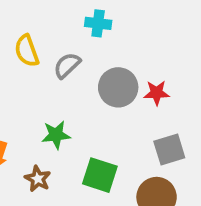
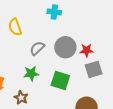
gray semicircle: (67, 65) -> (37, 48), moved
gray square: (169, 150) -> (94, 69), moved
green square: (100, 175) -> (60, 80), moved

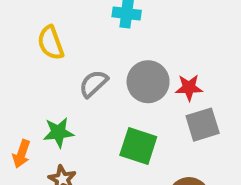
green star: (31, 73) -> (58, 132), moved

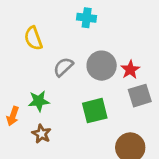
red star: (189, 88) -> (130, 70), turned -30
green square: (138, 146) -> (95, 111), turned -32

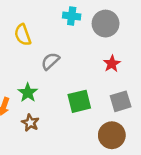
gray circle: (102, 66) -> (106, 24), moved
gray square: (140, 96) -> (121, 101), moved
green star: (39, 101) -> (28, 93), turned -30

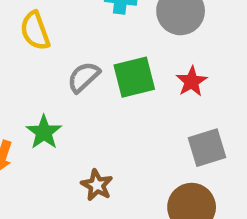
green square: (79, 101) -> (134, 77), moved
brown star: (30, 123) -> (97, 185), moved

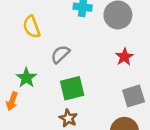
green square: (134, 77) -> (72, 88), moved
green star: (44, 132) -> (26, 78), moved

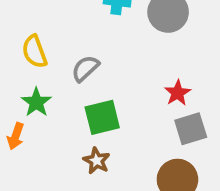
yellow semicircle: (32, 27) -> (34, 52), moved
red star: (124, 57) -> (177, 93), moved

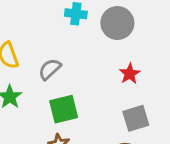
red star: (177, 93) -> (130, 74), moved

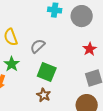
green square: (64, 109) -> (47, 72), turned 36

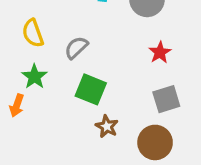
brown star: (44, 95) -> (107, 126), moved

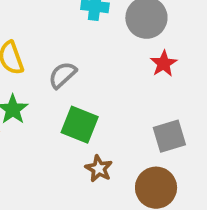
red star: (160, 52) -> (164, 64), moved

